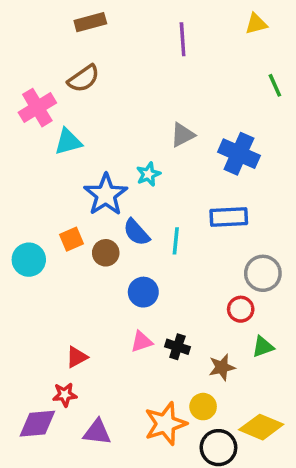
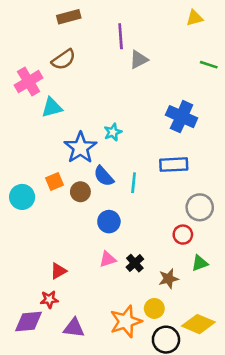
purple line: (183, 39) -> (121, 36), moved
green line: (275, 85) -> (209, 65), turned -48
gray triangle: (183, 135) -> (139, 60), moved
black cross: (177, 347) -> (135, 263), turned 30

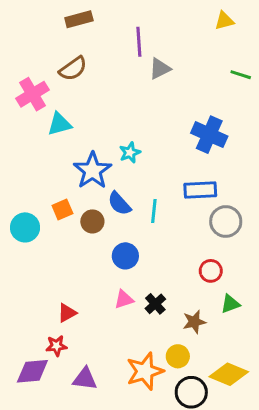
gray circle: (200, 207) -> (226, 221), moved

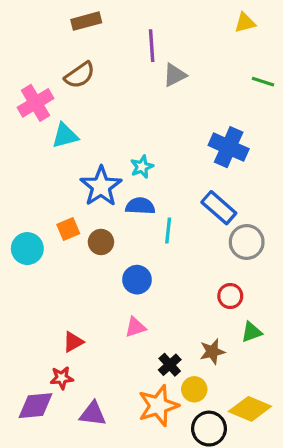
blue rectangle: (200, 190) -> (219, 208), turned 44
blue semicircle: (119, 204) -> (140, 206), moved, turned 135
black cross: (155, 304) -> (170, 365), moved

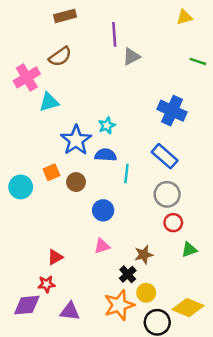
gray circle: (247, 242) -> (167, 194), moved
brown star: (212, 352) -> (144, 255), moved

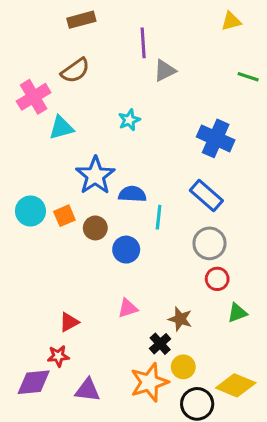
cyan star: (107, 125) -> (129, 120), moved
cyan circle: (21, 187) -> (30, 211), moved
blue circle: (103, 210) -> (126, 250), moved
brown star: (144, 255) -> (180, 319), turned 30

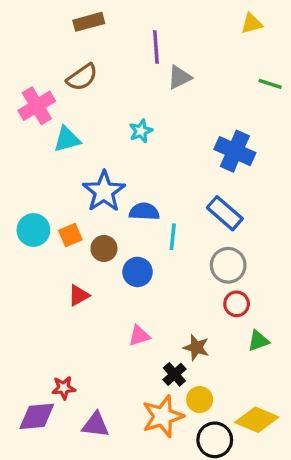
red triangle: (69, 322) -> (79, 295), moved

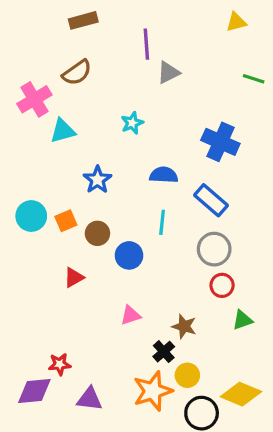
blue star: (104, 191) -> (97, 180), size x0.7
blue semicircle: (144, 212) -> (164, 175), moved

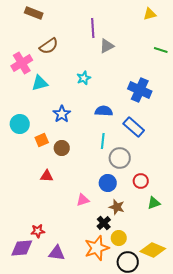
brown rectangle: (83, 20) -> (34, 13), moved, turned 36
cyan circle: (31, 216) -> (20, 124), moved
gray circle: (214, 249) -> (120, 158), moved
blue circle: (129, 255) -> (108, 183), moved
red triangle: (74, 277) -> (47, 176), turned 32

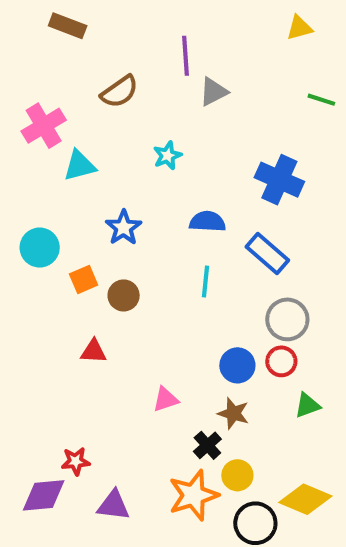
brown semicircle: (49, 46) -> (120, 92), moved
gray circle: (120, 158) -> (287, 319), moved
blue circle: (108, 183) -> (237, 365), moved

